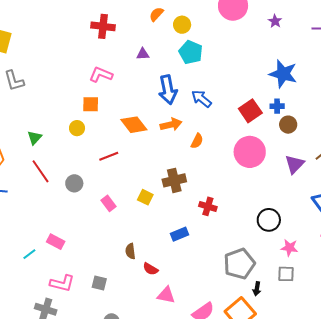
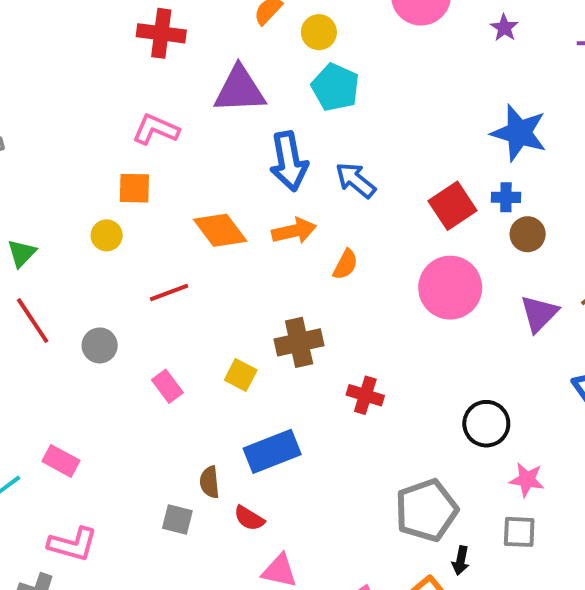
purple triangle: (143, 54) -> (240, 90), size x2.0
blue rectangle: (179, 234) -> (272, 451), moved, size x1.5
gray square: (99, 283) -> (177, 520), moved

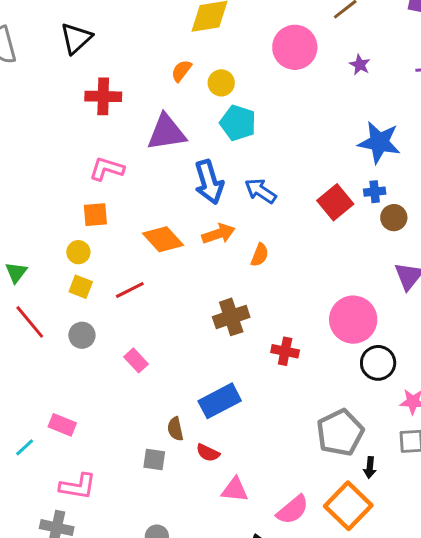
pink circle: (450, 288) -> (353, 320), moved
yellow square: (241, 375) -> (81, 287), moved

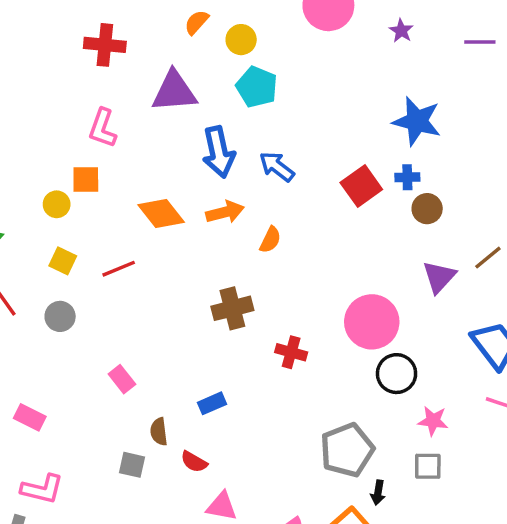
pink L-shape: (107, 169) -> (103, 128), turned -92
yellow circle: (78, 252) -> (57, 204), moved
pink rectangle: (136, 360) -> (122, 379), moved
blue rectangle: (220, 401) -> (212, 403), size x0.6

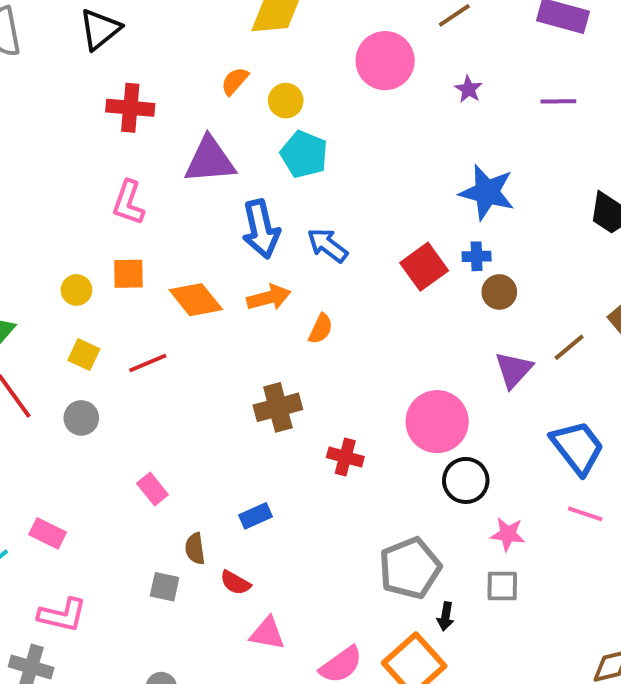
orange square: (86, 180) -> (128, 274), moved

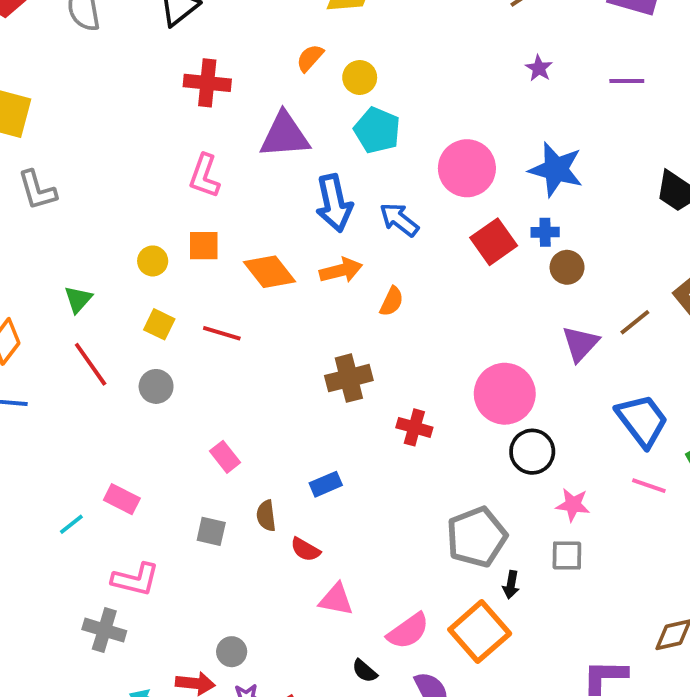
pink circle: (385, 61) -> (467, 168), moved
red line: (148, 363) -> (222, 333), turned 39
gray square: (165, 587) -> (211, 531), moved

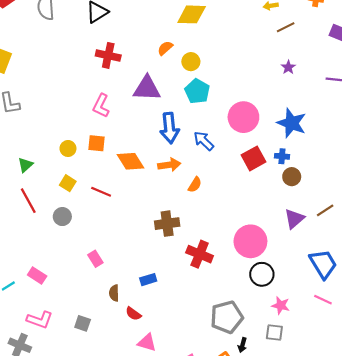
red cross: (414, 427) -> (200, 254), size x1.4
gray square: (211, 531) -> (83, 323), moved

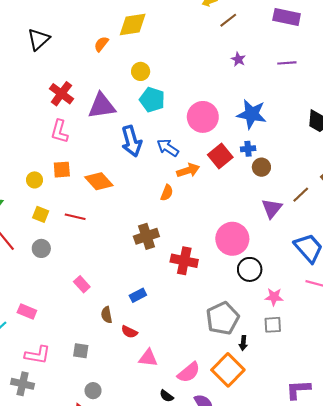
orange semicircle: (165, 48) -> (101, 44), moved
red cross: (108, 55) -> (61, 94), moved, turned 35
orange arrow: (169, 165) -> (188, 170), moved

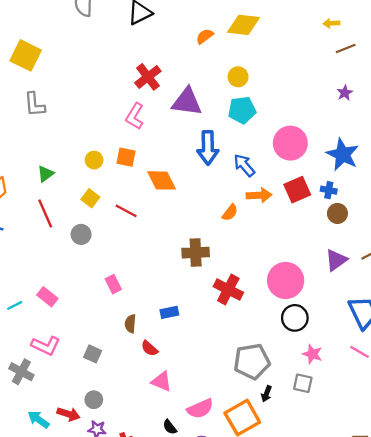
cyan pentagon: (152, 100) -> (242, 110), turned 30

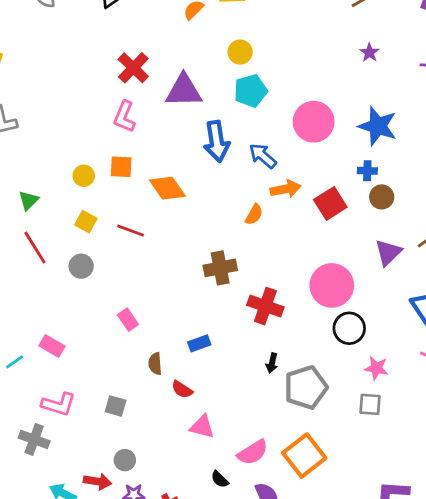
red square: (297, 190) -> (330, 203), moved
black arrow: (266, 394) -> (272, 363), moved

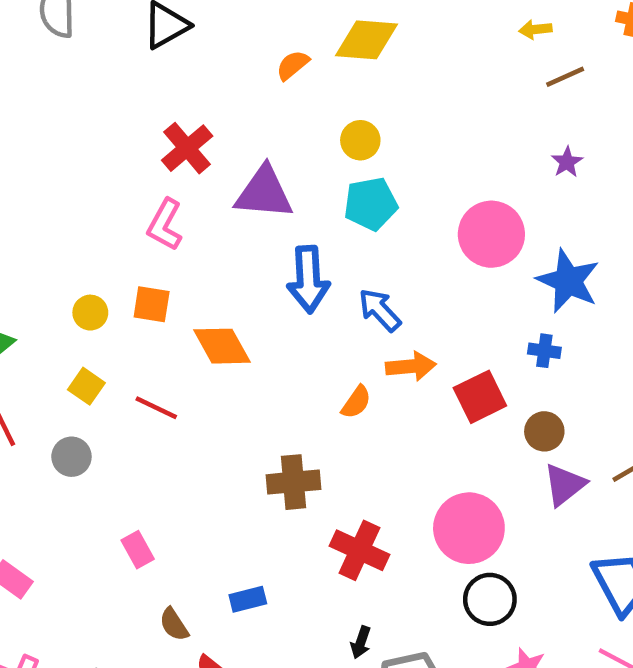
pink circle: (314, 122) -> (491, 234), moved
brown circle: (382, 197) -> (544, 431), moved
brown semicircle: (155, 364) -> (174, 624), turned -35

